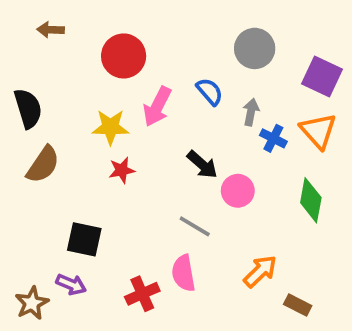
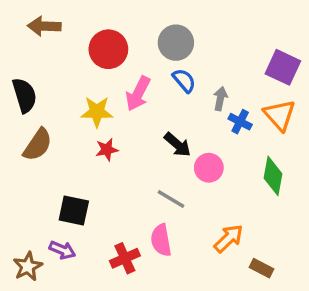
brown arrow: (51, 30) -> (44, 26), size x1.4
gray circle: (255, 48) -> (176, 43), moved

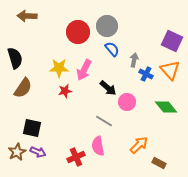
red circle: (108, 49) -> (78, 32), moved
pink arrow: (138, 94) -> (84, 70), moved
green diamond: (273, 176) -> (166, 107), turned -50
black square: (74, 211) -> (32, 128), moved
brown star: (28, 266) -> (17, 152), moved

